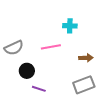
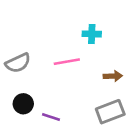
black circle: (27, 71) -> (23, 104), moved

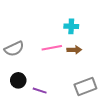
brown arrow: (113, 76) -> (74, 50), moved

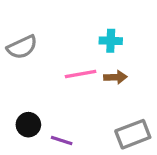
gray semicircle: (14, 49) -> (22, 47), moved

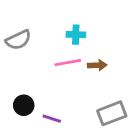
cyan cross: (111, 41) -> (76, 35), moved

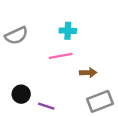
brown arrow: (97, 65) -> (88, 73), moved

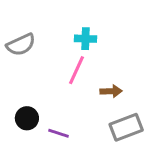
pink line: (61, 56) -> (76, 70), turned -55

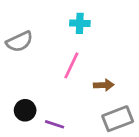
cyan cross: (86, 39) -> (80, 23), moved

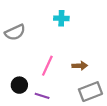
pink line: (71, 65) -> (47, 66), moved

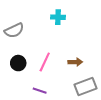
black circle: (19, 85) -> (18, 63), moved

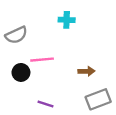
pink line: (45, 62) -> (42, 60), moved, turned 60

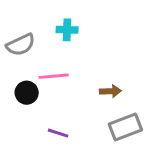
cyan cross: (67, 20) -> (67, 30), moved

